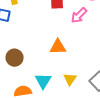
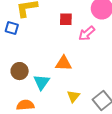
cyan triangle: (43, 81) -> (41, 82), moved

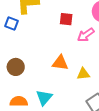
cyan triangle: (41, 82) -> (44, 98), moved
yellow triangle: (73, 96) -> (83, 74), moved, turned 40

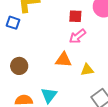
red square: (66, 19) -> (75, 16), moved
pink arrow: (86, 35) -> (77, 36), moved

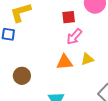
yellow triangle: (87, 70) -> (87, 59), moved

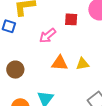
pink arrow: (74, 37) -> (48, 36), moved

